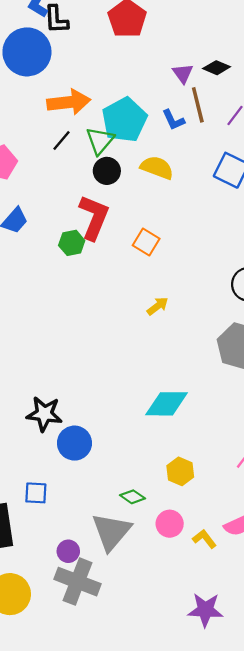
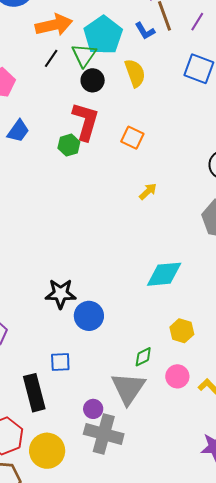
yellow semicircle: (157, 168) -> (135, 73), turned 56
green diamond: (132, 497) -> (143, 357), turned -55

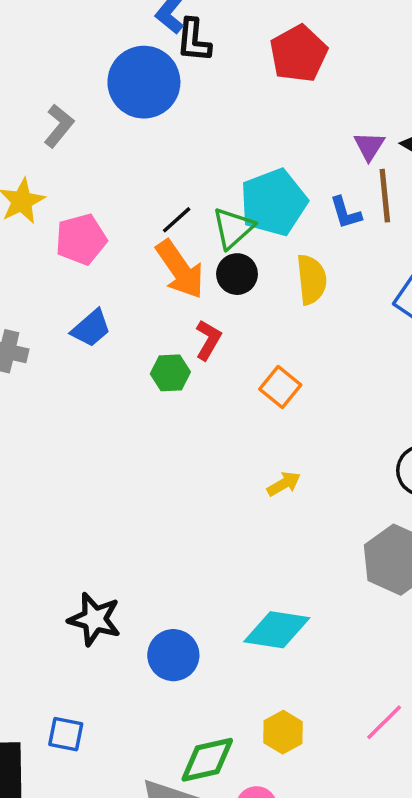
orange arrow: (54, 25) -> (180, 269), moved, turned 54
red L-shape: (86, 121) -> (208, 340), size x0.6
blue circle: (89, 316) -> (173, 655), moved
green diamond: (143, 357) -> (207, 760), size x1.6

